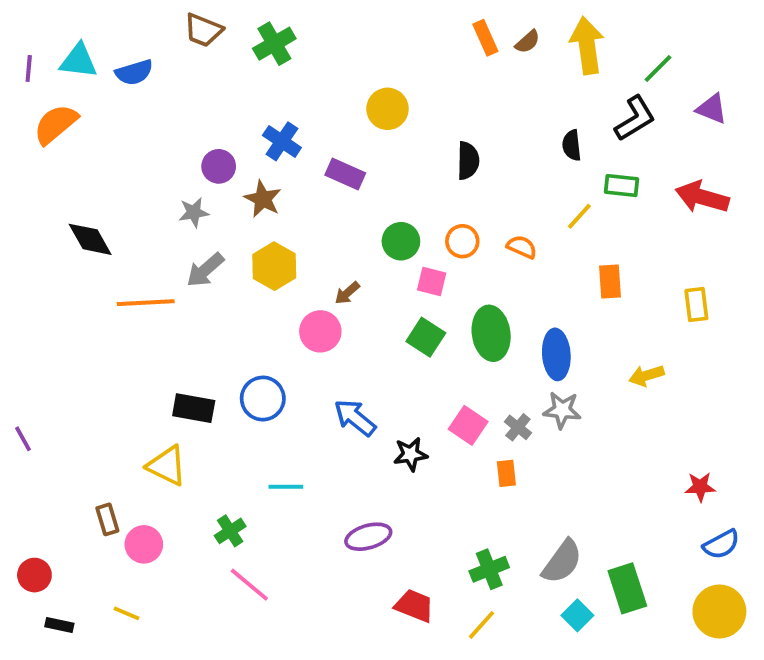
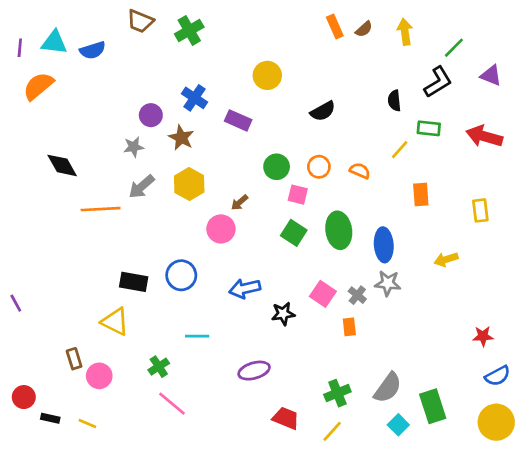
yellow arrow: (587, 46) -> (405, 32), size x0.7
black semicircle: (468, 161) -> (323, 111), turned 60
blue arrow: (355, 418) -> (245, 289), turned -52
black rectangle: (59, 625) -> (50, 418), moved

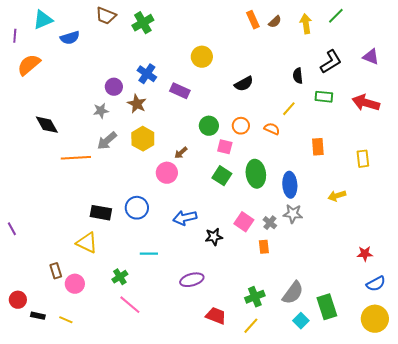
cyan triangle: (54, 42) -> (43, 20), moved, turned -30
green line: (454, 48) -> (336, 16), moved
yellow line: (400, 150) -> (289, 109), moved

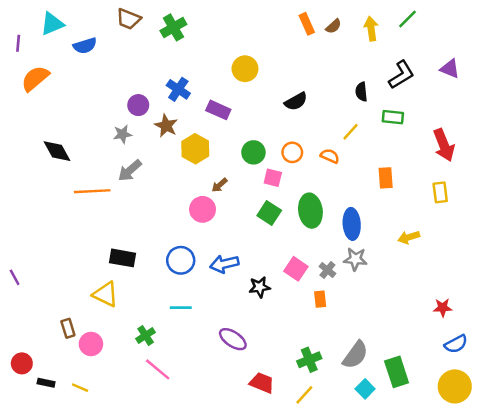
red arrow: (366, 103) -> (444, 145), moved, turned -128
yellow hexagon: (143, 139) -> (195, 149), moved
blue circle: (137, 208) -> (181, 260), moved
purple ellipse: (192, 280) -> (233, 339), turned 50

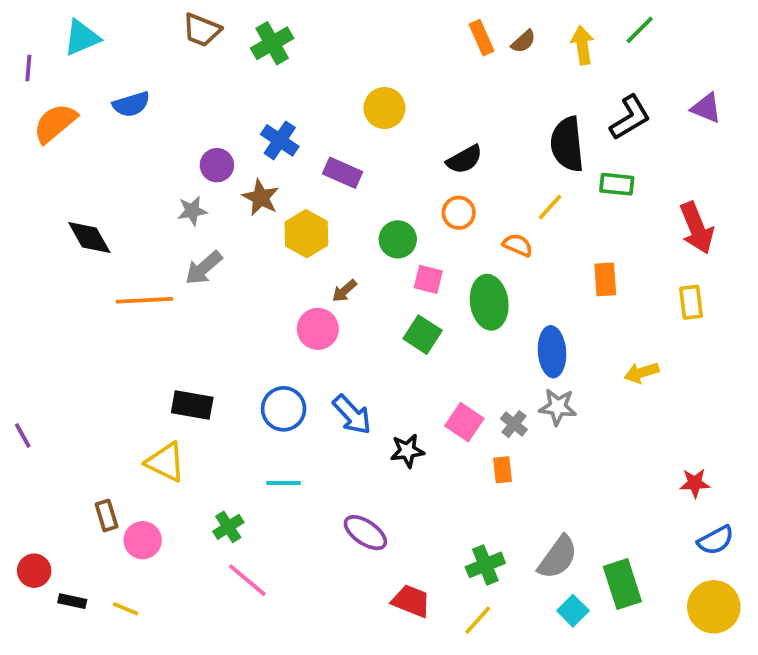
blue semicircle: (85, 46) -> (131, 104), moved
black semicircle: (361, 92) -> (567, 144), size x1.8
orange circle: (292, 152) -> (459, 213), moved
green ellipse: (310, 211) -> (489, 302), moved
blue arrow: (224, 264) -> (352, 415), turned -120

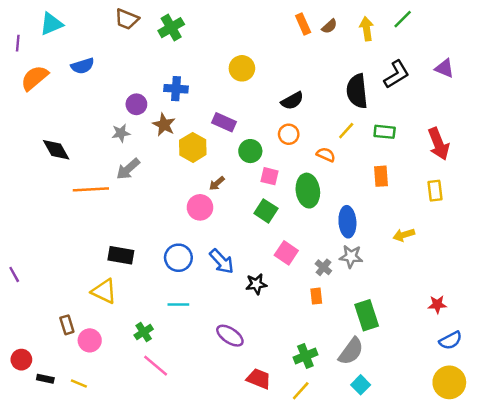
blue cross: (280, 140) -> (176, 89), turned -30
purple rectangle: (343, 173) -> (224, 122), moved
green rectangle: (617, 184) -> (385, 132), moved
pink square: (464, 422) -> (286, 253), moved
green rectangle: (622, 584) -> (367, 315), moved

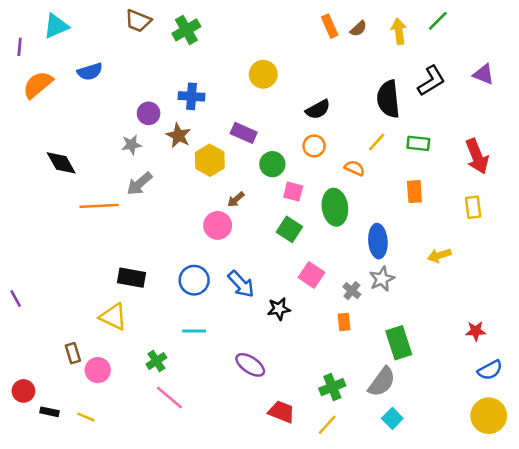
gray star: (351, 257) -> (382, 279), turned -30

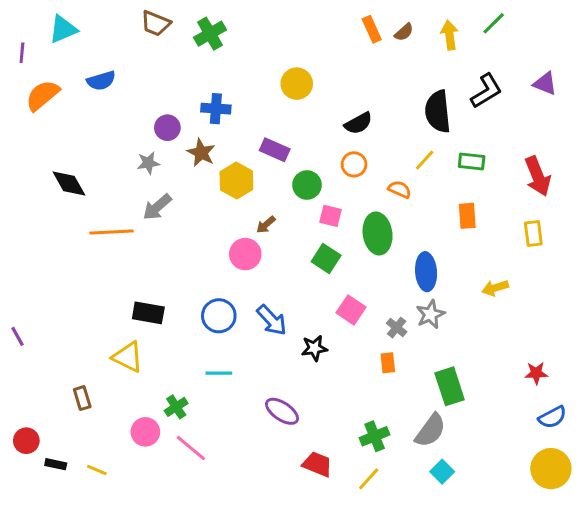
pink circle: (98, 370) -> (145, 432), moved

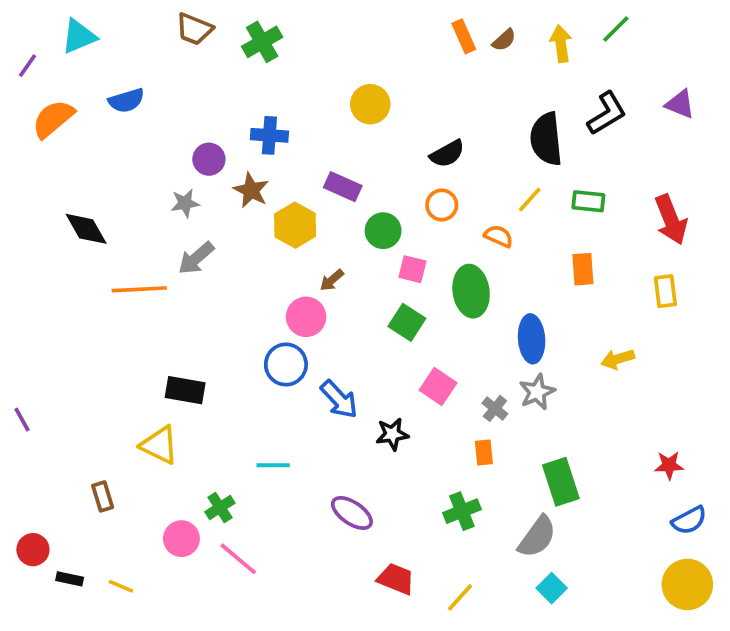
purple line: (22, 53) -> (27, 66), turned 30
blue circle: (219, 316) -> (286, 364), moved
green cross: (375, 436) -> (462, 511), moved

